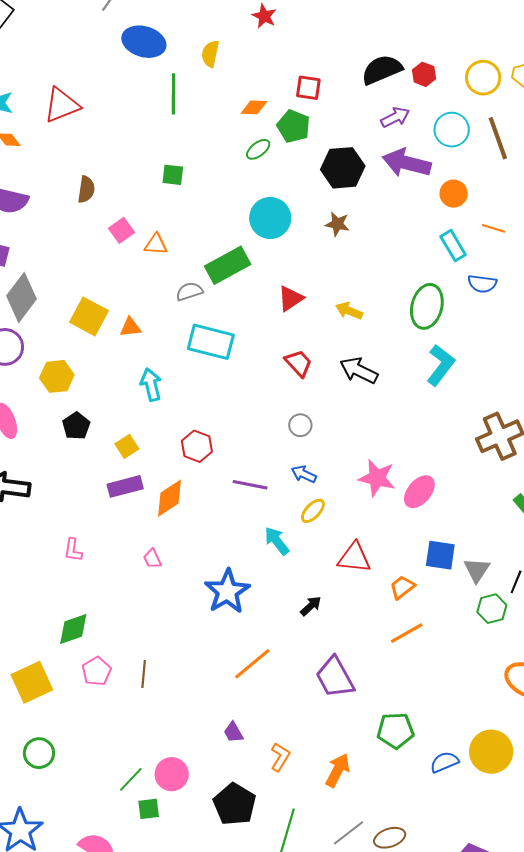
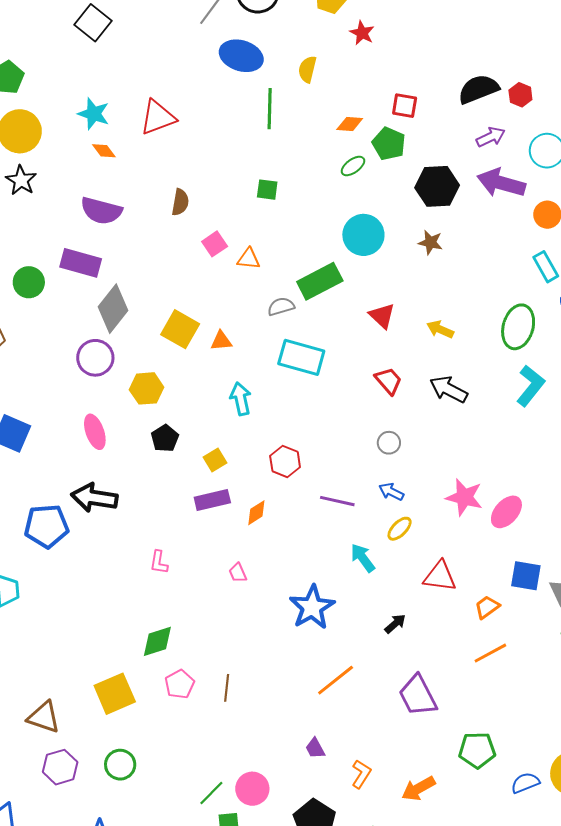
red triangle: (291, 298) -> (382, 316), turned -44
orange diamond: (169, 498) -> (256, 513), size x0.7
orange arrow: (338, 770) -> (418, 789), turned -148

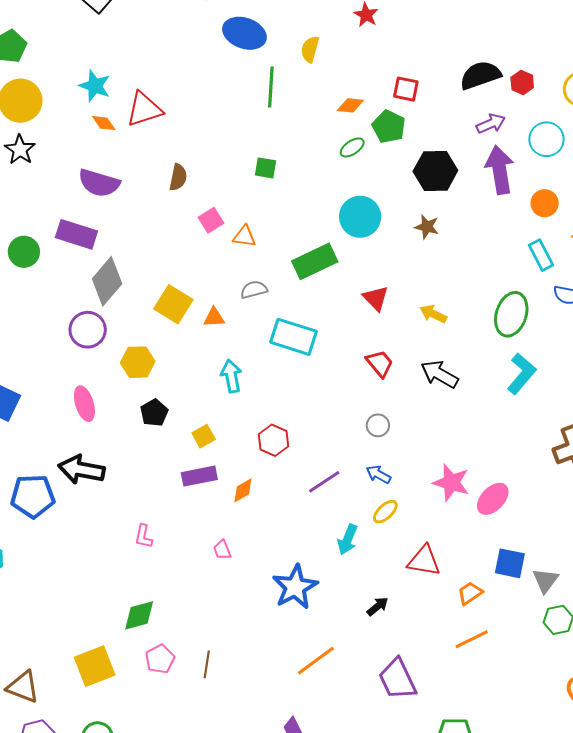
red triangle: (158, 117) -> (144, 109), moved
purple arrow: (501, 183) -> (500, 170), turned 63
gray semicircle: (281, 306) -> (254, 290), moved
purple line: (337, 501) -> (324, 482), turned -48
cyan arrow: (363, 558) -> (348, 540), turned -124

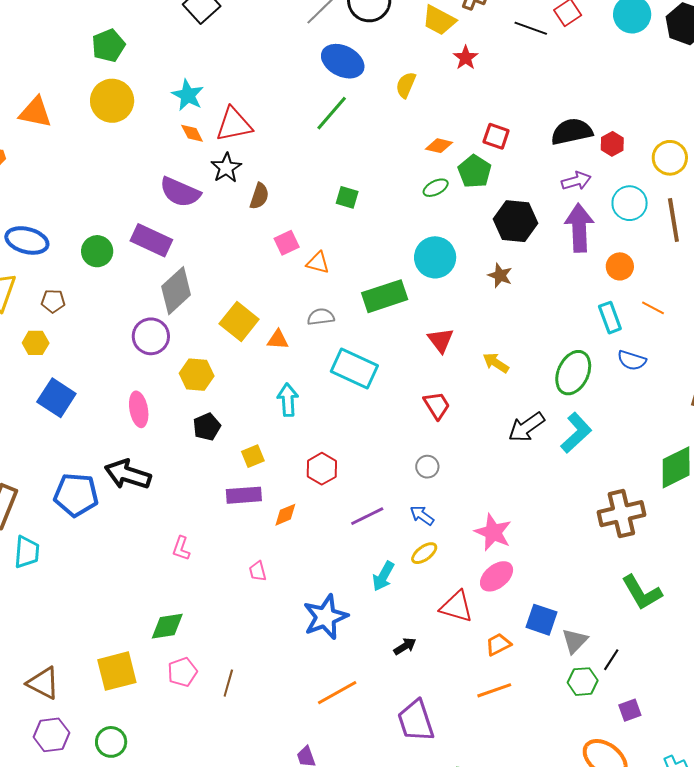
green line: (271, 87) -> (332, 113), moved, turned 30
black star: (20, 150) -> (226, 168), moved
black arrow: (439, 374) -> (526, 427), moved, turned -72
pink ellipse: (493, 499) -> (497, 576), moved

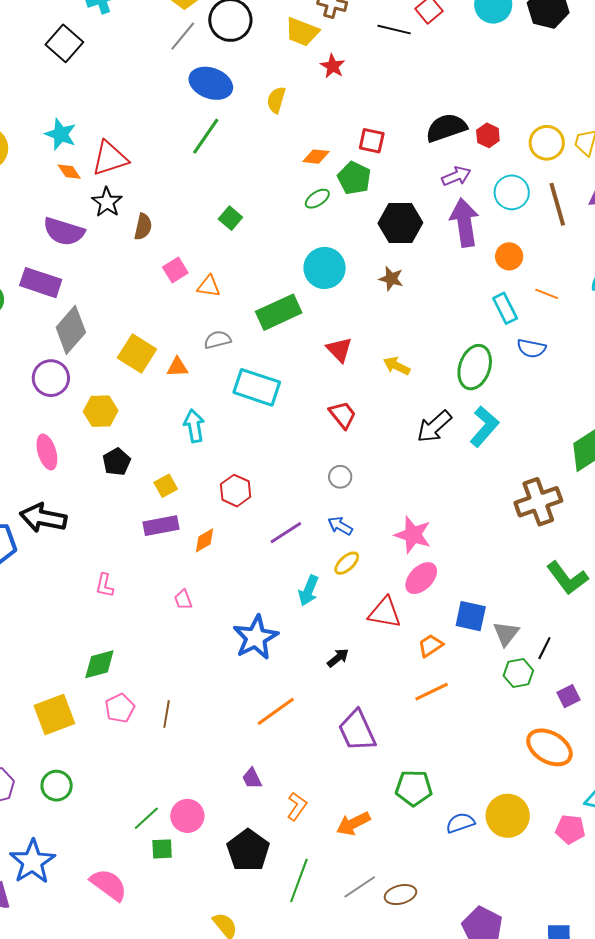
green square: (347, 197) -> (230, 218), turned 30

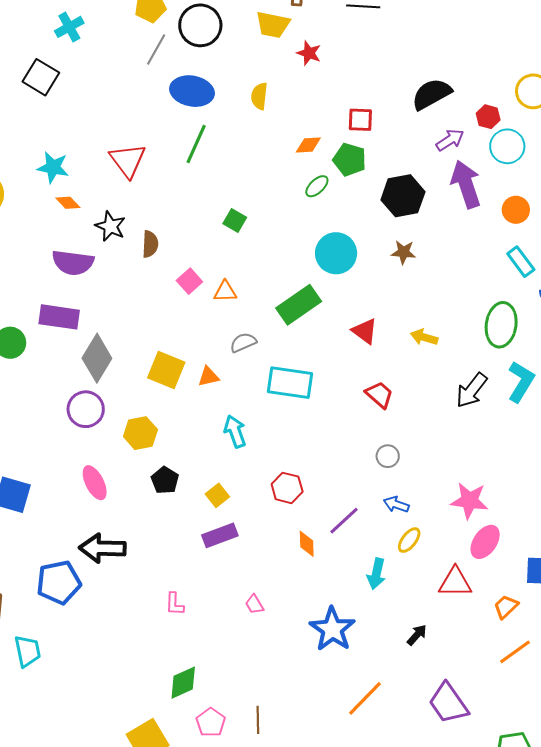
red hexagon: (488, 135) -> (488, 117), moved
red triangle: (110, 158) -> (128, 160), moved, turned -39
orange diamond: (205, 540) -> (307, 544), moved, turned -52

